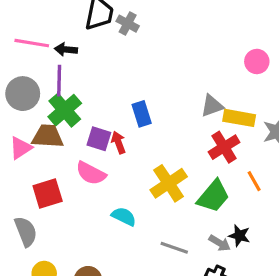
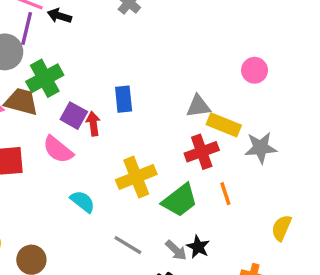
purple line: (59, 81) -> (27, 28), moved

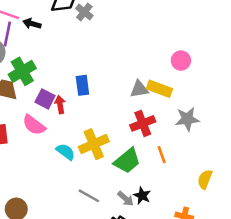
yellow rectangle: (224, 125) -> (159, 89), moved
cyan semicircle: (83, 202) -> (66, 152), moved

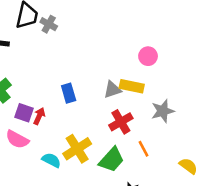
blue rectangle: (82, 85) -> (69, 93), moved
red arrow: (60, 105) -> (39, 116), turned 42
yellow semicircle: (205, 179) -> (188, 166), turned 114

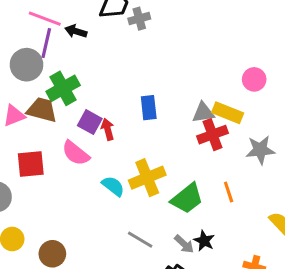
gray cross: (49, 24) -> (139, 19), turned 35
red arrow: (39, 116) -> (108, 129), turned -49
red cross: (121, 122) -> (212, 135), moved

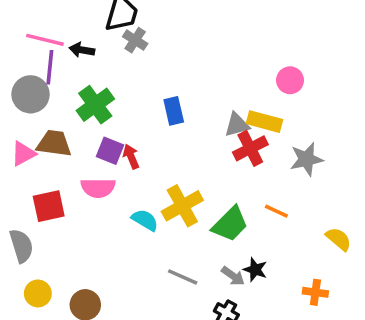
gray cross: (139, 19) -> (135, 40), moved, turned -35
green cross: (63, 88) -> (95, 105), moved
blue rectangle: (149, 108) -> (174, 111), moved
pink semicircle: (76, 153) -> (98, 188), turned -32
orange line: (229, 192) -> (276, 211), turned -40

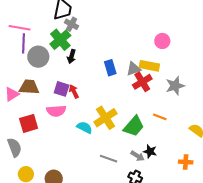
black arrow: (82, 50) -> (72, 56), moved, turned -80
gray circle: (31, 94) -> (38, 57), moved
green cross: (95, 105) -> (60, 40), moved
blue rectangle: (174, 111) -> (110, 68), moved

